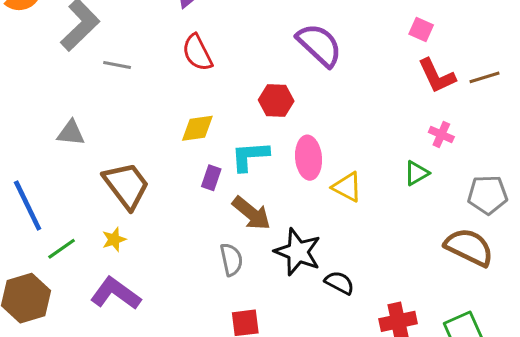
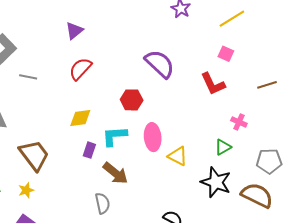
red semicircle: (197, 53) -> (80, 69), turned 70
red L-shape: (437, 76) -> (213, 84), moved
black star: (298, 252) -> (216, 182), moved

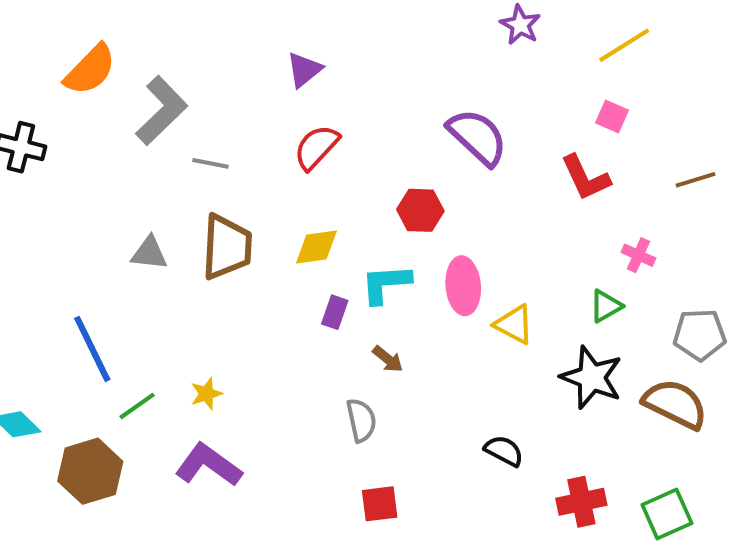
brown trapezoid: (34, 155) -> (227, 247), moved, turned 40
brown arrow: (115, 173) -> (388, 359), size x0.6

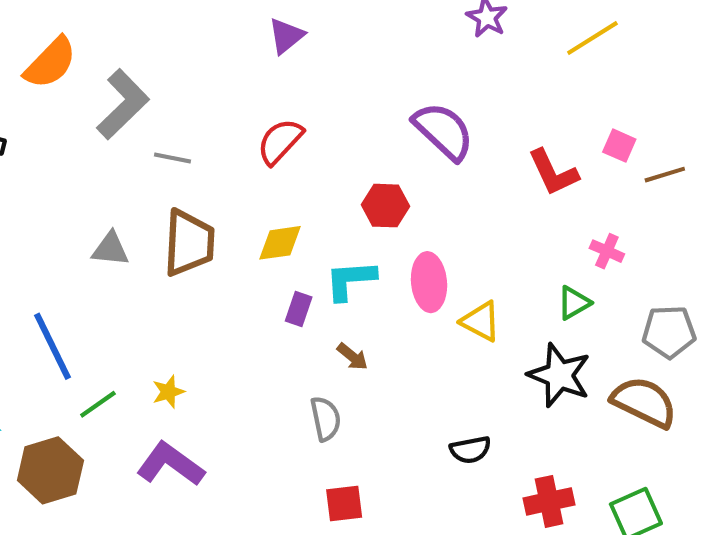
purple triangle: (304, 70) -> (286, 36), moved
pink square: (612, 117) -> (619, 146), moved
black semicircle: (504, 451) -> (470, 450), turned 141

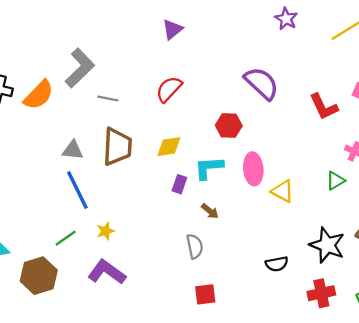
orange semicircle: (50, 63) -> (39, 95), moved
blue line: (52, 346) -> (77, 190), moved
black star: (559, 375) -> (327, 245), moved

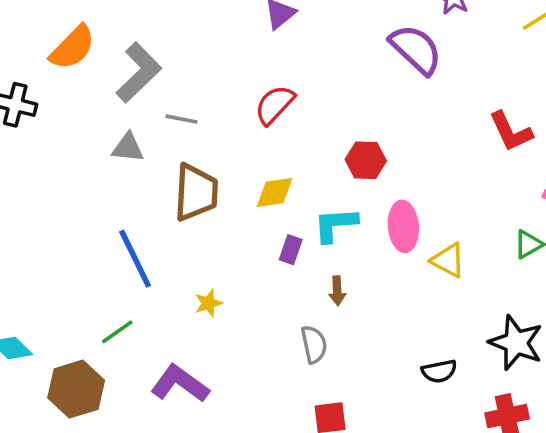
purple semicircle: (262, 83) -> (416, 49), moved
orange semicircle: (39, 95) -> (73, 48), moved
gray triangle: (73, 150) -> (128, 148), moved
brown arrow: (210, 211) -> (337, 291), turned 48
yellow star: (106, 231) -> (208, 303), moved

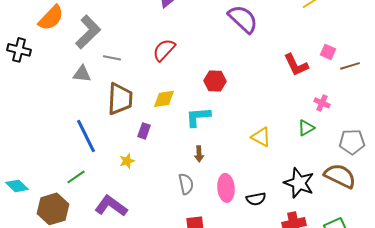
pink ellipse: (403, 226) -> (226, 188), moved
purple rectangle: (291, 250) -> (144, 131), moved

